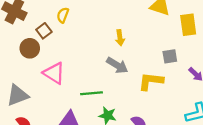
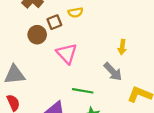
yellow semicircle: (63, 15) -> (75, 12), turned -136
pink triangle: (54, 73) -> (67, 54), moved

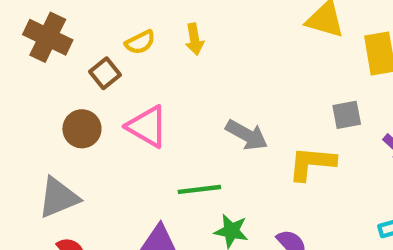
brown circle: (37, 35) -> (82, 129), moved
yellow arrow: (122, 47) -> (194, 39), moved

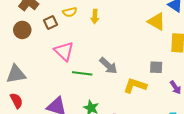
brown circle: (82, 129) -> (22, 30), moved
green line: (199, 189) -> (82, 73), moved

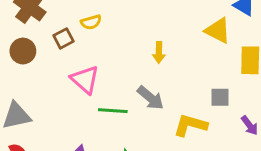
yellow arrow: (95, 17) -> (159, 52), moved

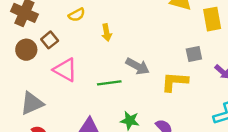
brown square: (64, 38) -> (50, 40), moved
yellow arrow: (159, 52) -> (107, 33), moved
pink triangle: (85, 80) -> (65, 70), moved

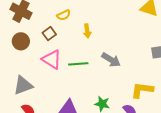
brown square: (50, 40) -> (49, 34), moved
yellow L-shape: (175, 82) -> (142, 90), moved
green line: (109, 83) -> (78, 64), moved

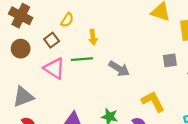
yellow semicircle: (64, 15) -> (67, 20), turned -32
green line: (78, 64) -> (82, 59), moved
yellow L-shape: (142, 90) -> (153, 101), turned 55

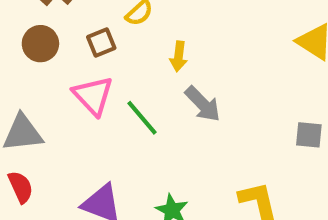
green line: (82, 59) -> (142, 118), moved, turned 40
gray arrow: (119, 69) -> (203, 104), moved

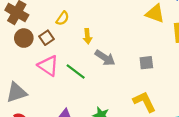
brown circle: (40, 44) -> (24, 38), moved
gray square: (309, 135) -> (146, 63), moved

